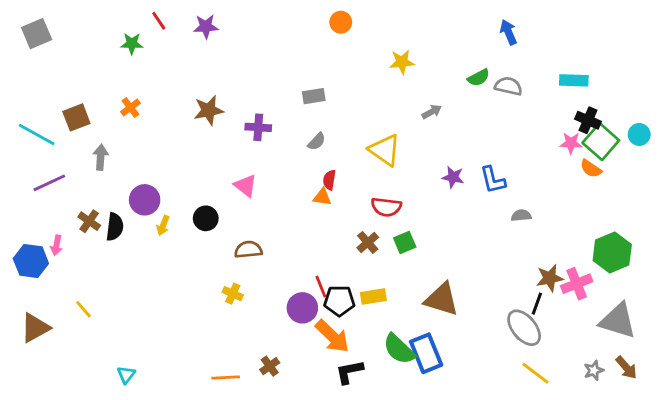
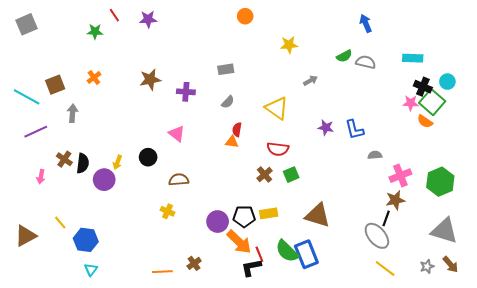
cyan circle: (639, 134) -> (447, 82), moved
purple circle: (145, 200) -> (104, 180), moved
blue hexagon: (31, 261) -> (86, 240), moved
pink cross: (577, 284) -> (400, 176), moved
red line: (321, 287) -> (259, 254), moved

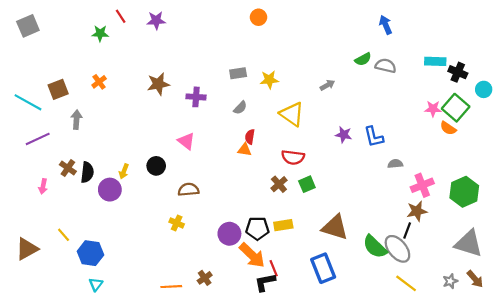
yellow star: (289, 45) -> (269, 80), moved
cyan circle: (447, 82) -> (484, 89), moved
black cross: (423, 87) -> (458, 72), moved
green semicircle: (287, 251) -> (375, 247), moved

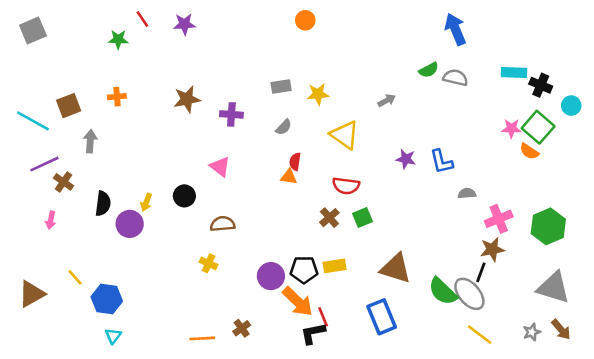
blue arrow: (386, 25) -> (455, 29), size x1.4
orange cross: (99, 82) -> (117, 97), turned 32
brown cross: (68, 168) -> (63, 182), moved

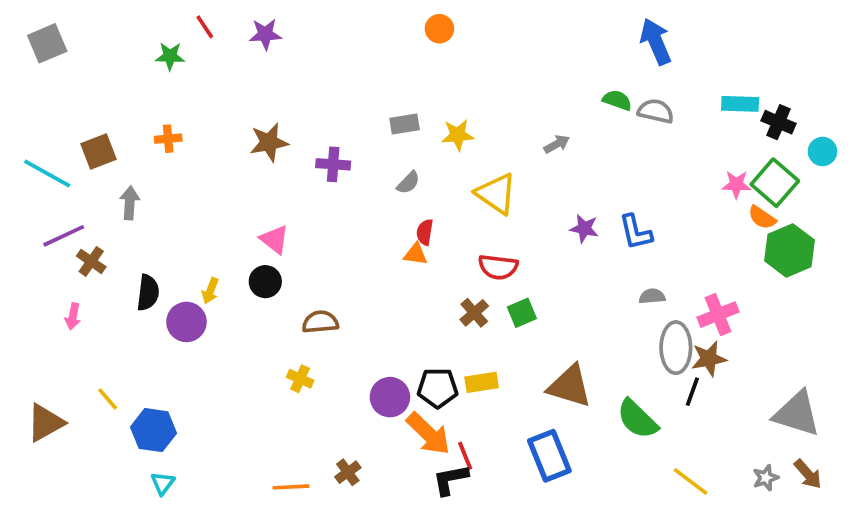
green semicircle: (429, 70) -> (617, 100), turned -132
pink triangle: (220, 167) -> (274, 239), moved
gray semicircle: (467, 193) -> (652, 296), moved
green hexagon: (548, 226) -> (789, 250), moved
gray ellipse: (469, 294) -> (676, 348), moved, turned 40

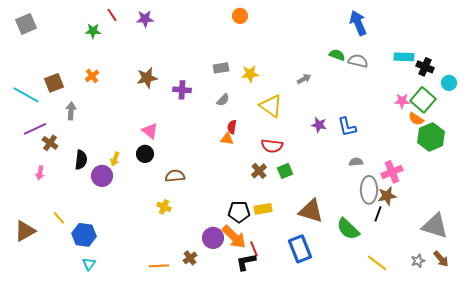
orange cross: (168, 139) -> (92, 76), turned -32
purple circle: (390, 397) -> (213, 238), moved

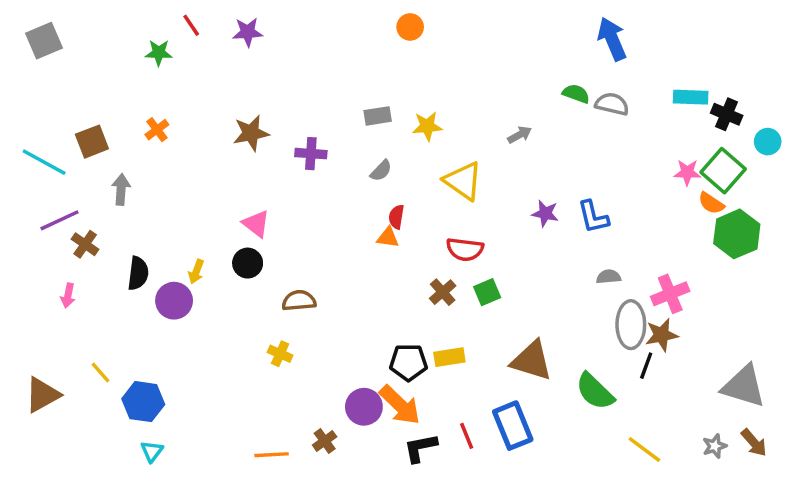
red line: (254, 249) -> (467, 436), moved

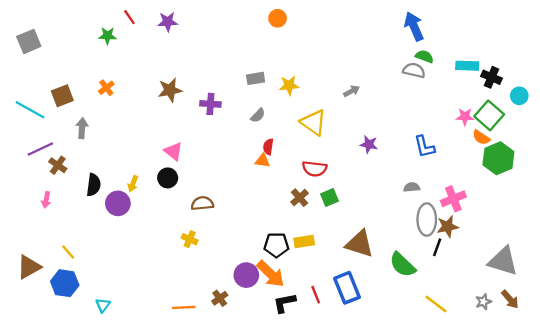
gray square: (44, 41) -> (29, 41), moved
green semicircle: (576, 94) -> (424, 56), moved
blue L-shape: (593, 217) -> (424, 147), moved
blue hexagon: (143, 402) -> (65, 283), moved

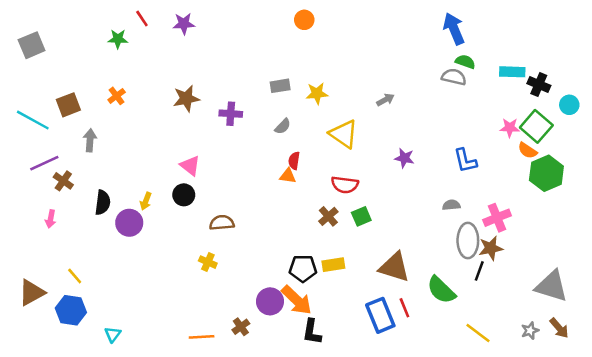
red line: (316, 295) -> (404, 308), moved
black L-shape: (284, 303) -> (312, 332), turned -70

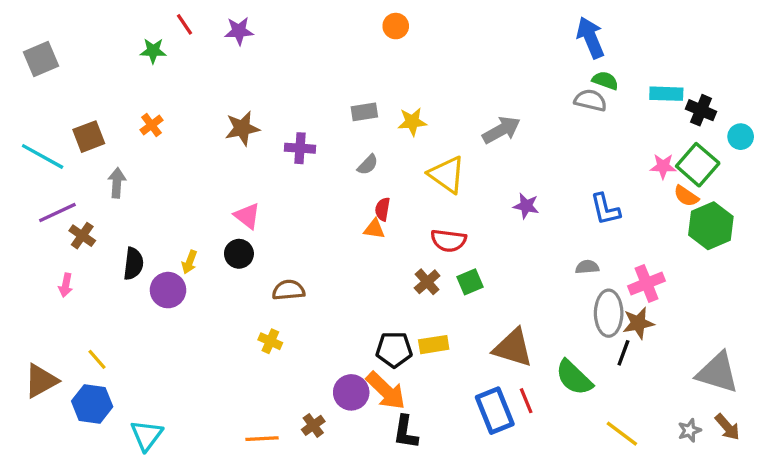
gray arrow: (385, 100) -> (501, 130), size x1.6
cyan triangle: (113, 334) -> (147, 435), size x1.5

